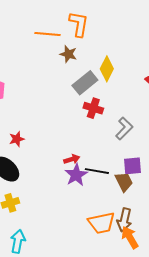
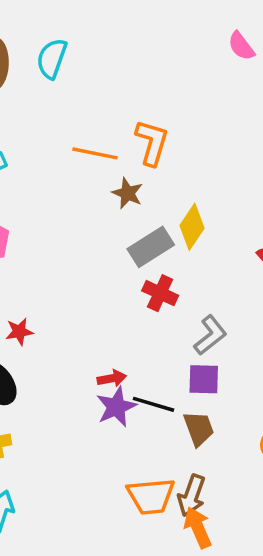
purple square: (133, 166) -> (204, 379), moved

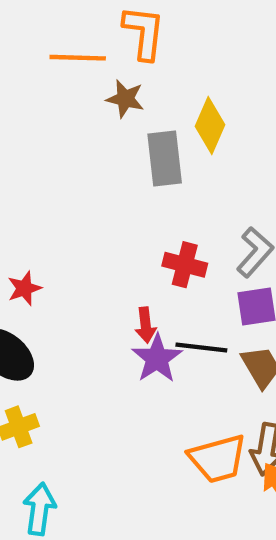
gray rectangle: (151, 247) -> (165, 158), turned -54
red cross: (160, 293) -> (185, 265), moved
red arrow: (112, 378) -> (146, 325), turned 104

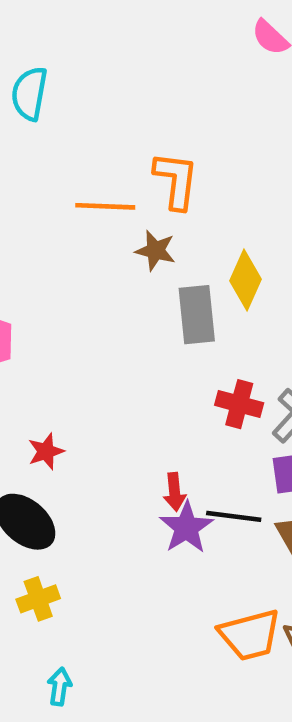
red cross: (185, 265) -> (239, 404), moved
cyan arrow: (39, 509) -> (60, 687), size x0.7

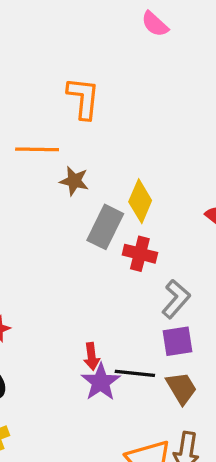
orange L-shape: (176, 180) -> (83, 98), moved
gray rectangle: (197, 315) -> (105, 227), turned 33
red cross: (239, 404) -> (140, 254), moved

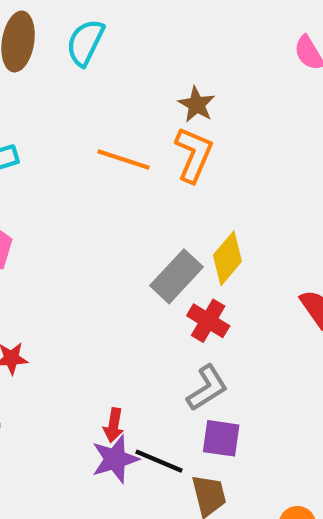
orange L-shape: (83, 98) -> (194, 155), moved
brown star: (74, 181) -> (196, 104), moved
gray L-shape: (176, 299) -> (207, 388), moved

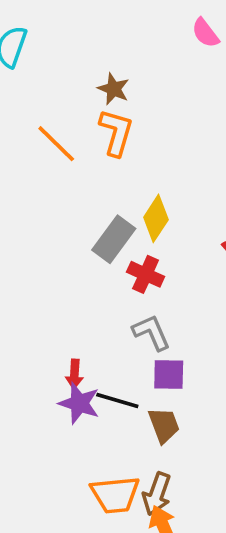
orange line: (124, 159) -> (56, 144), turned 33
gray L-shape: (207, 388) -> (151, 332), turned -75
purple star: (115, 459) -> (79, 403), turned -30

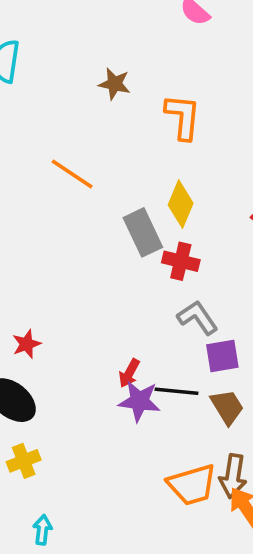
orange L-shape: (116, 132) -> (183, 117), moved
orange line: (56, 144) -> (72, 174), moved
gray rectangle: (114, 239) -> (143, 232), turned -51
red arrow: (74, 374) -> (129, 373), turned 36

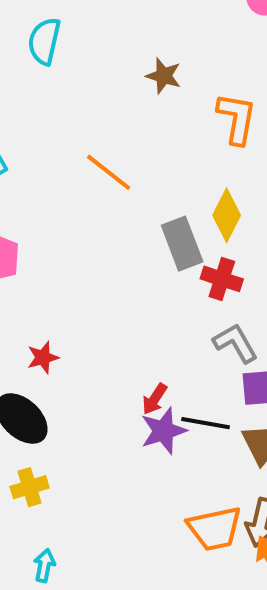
purple star: (139, 401) -> (163, 431), turned -30

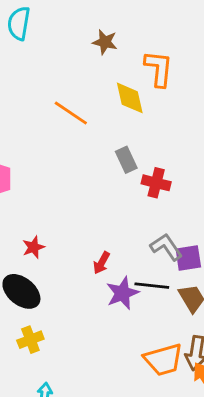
yellow diamond: (227, 215) -> (130, 98), moved, turned -36
gray rectangle: (182, 244) -> (126, 160), size x0.7
gray L-shape: (235, 343) -> (166, 247), moved
red arrow: (155, 399) -> (102, 263), moved

